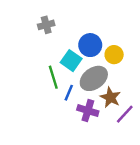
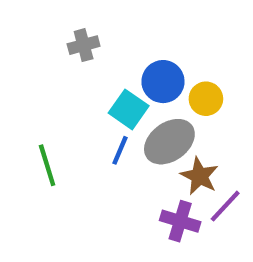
green line: (53, 77) -> (47, 165), moved
blue line: (69, 93) -> (120, 150), moved
purple cross: (88, 111) -> (180, 221), moved

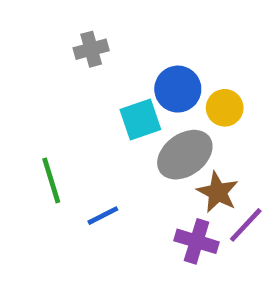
cyan square: (129, 109) -> (140, 119), turned 36
blue line: (120, 150) -> (103, 216), moved, turned 40

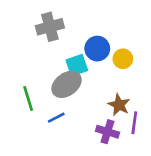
gray cross: (91, 49) -> (50, 27), size x1.5
gray ellipse: (185, 155) -> (67, 84), moved
purple line: (246, 225) -> (134, 123), turned -35

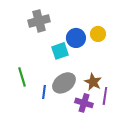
yellow circle: (123, 59) -> (98, 34), moved
gray ellipse: (67, 84) -> (64, 83), moved
blue line: (56, 118) -> (44, 92), turned -56

